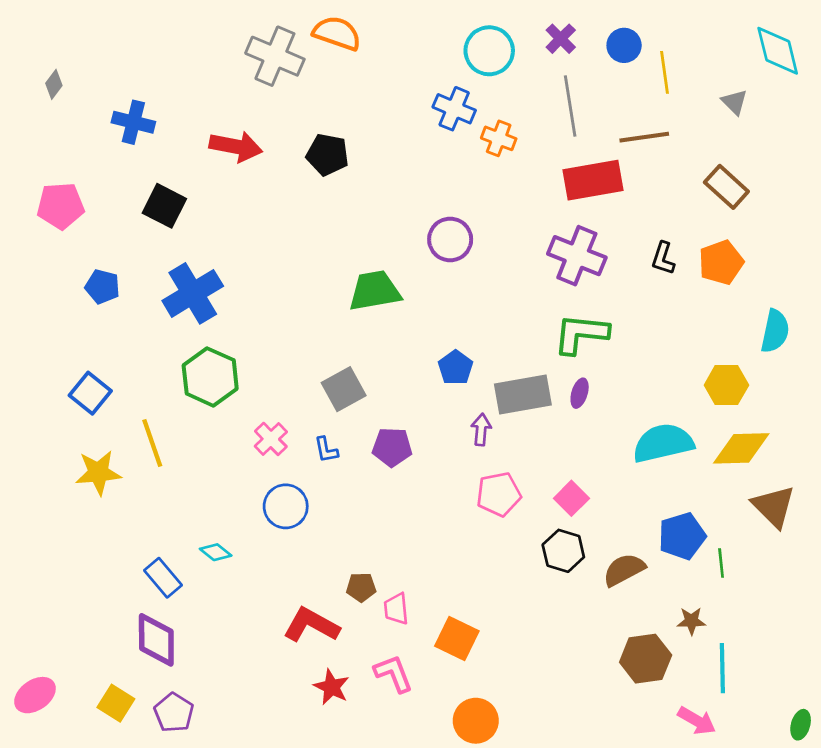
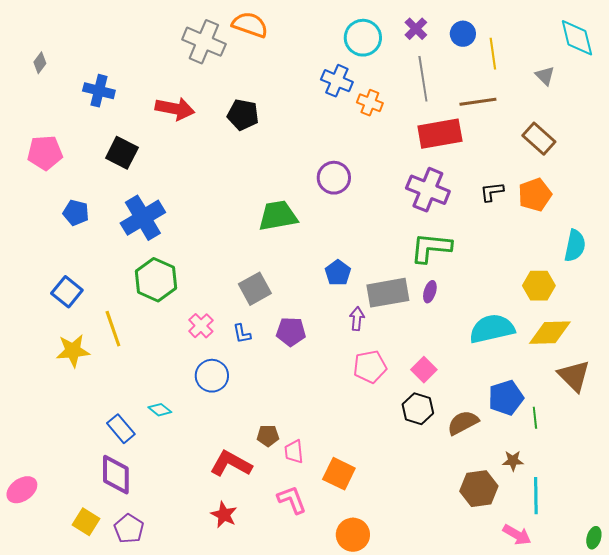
black L-shape: (663, 258) -> (492, 192), turned 65
red star: (332, 687) -> (224, 515), moved
pink ellipse: (35, 695) -> (22, 490), moved

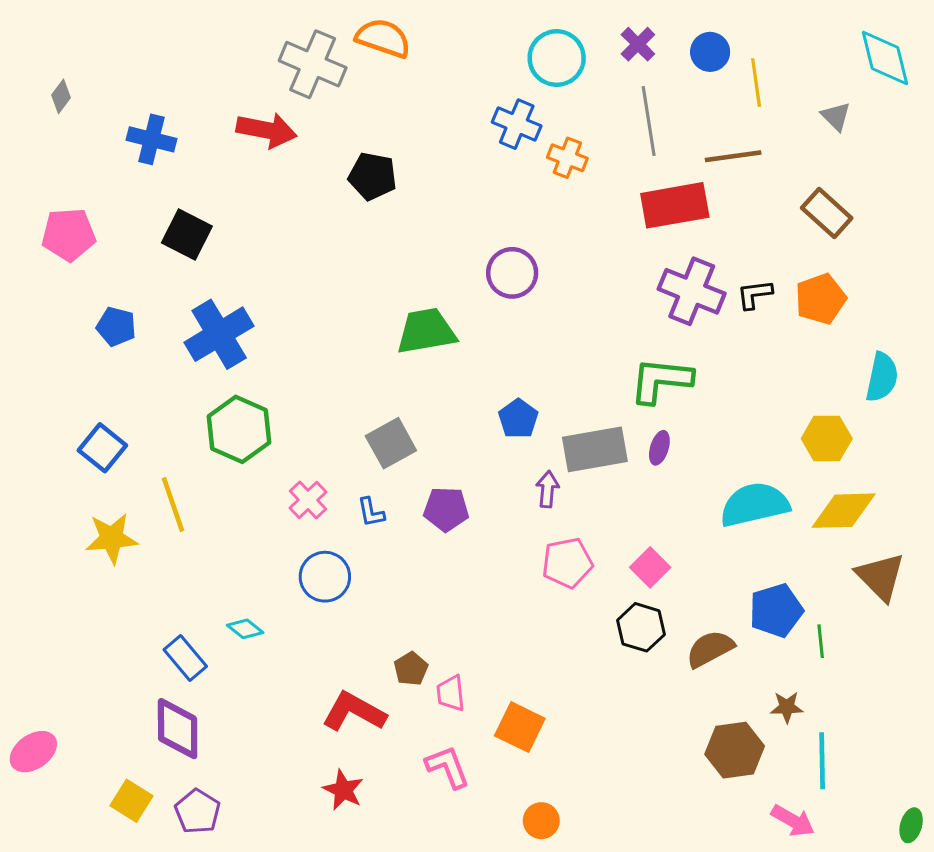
red arrow: (175, 109) -> (267, 130), moved
purple cross: (428, 190) -> (692, 291), moved
brown pentagon: (268, 436) -> (411, 669), turned -30
orange circle: (353, 535) -> (541, 821), size x0.7

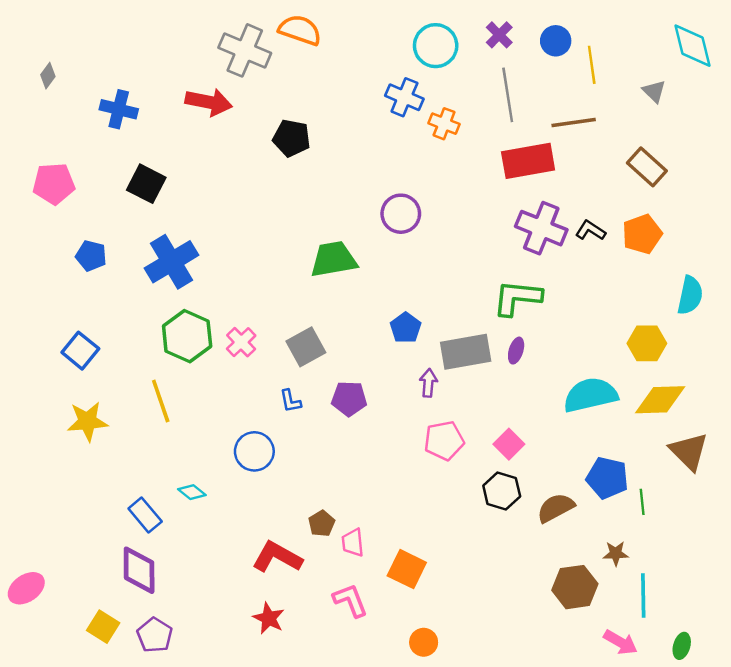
black L-shape: (755, 294) -> (590, 230), turned 40
pink cross: (308, 500) -> (241, 342), moved
yellow line: (173, 505) -> (161, 401), moved
blue pentagon: (776, 610) -> (607, 478), turned 30
green ellipse: (911, 825) -> (682, 646), moved

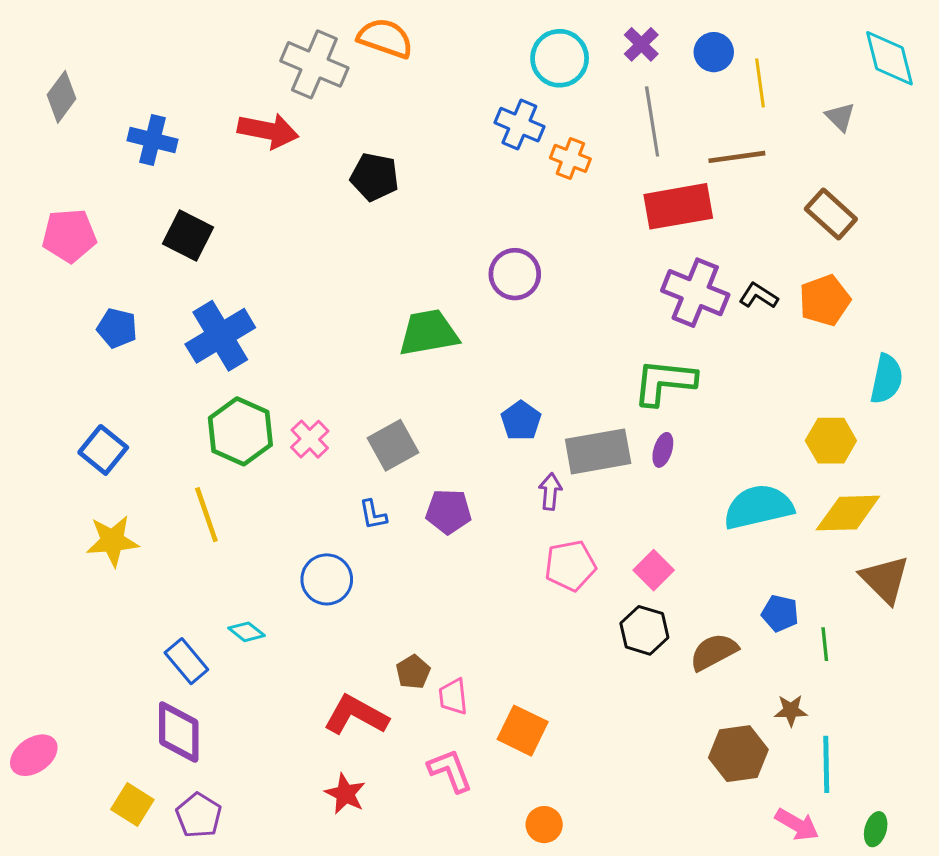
gray diamond: (48, 76) -> (62, 97), size x1.5
blue pentagon: (607, 478) -> (780, 613), size x0.7

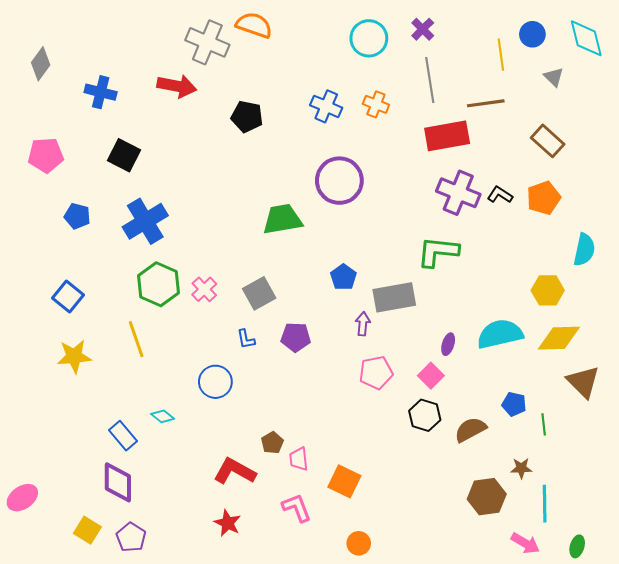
blue circle: (714, 52) -> (532, 34), moved
blue cross: (519, 125) -> (326, 106), moved
purple circle: (515, 274) -> (339, 181), size x1.4
purple ellipse: (663, 450) -> (448, 344), moved

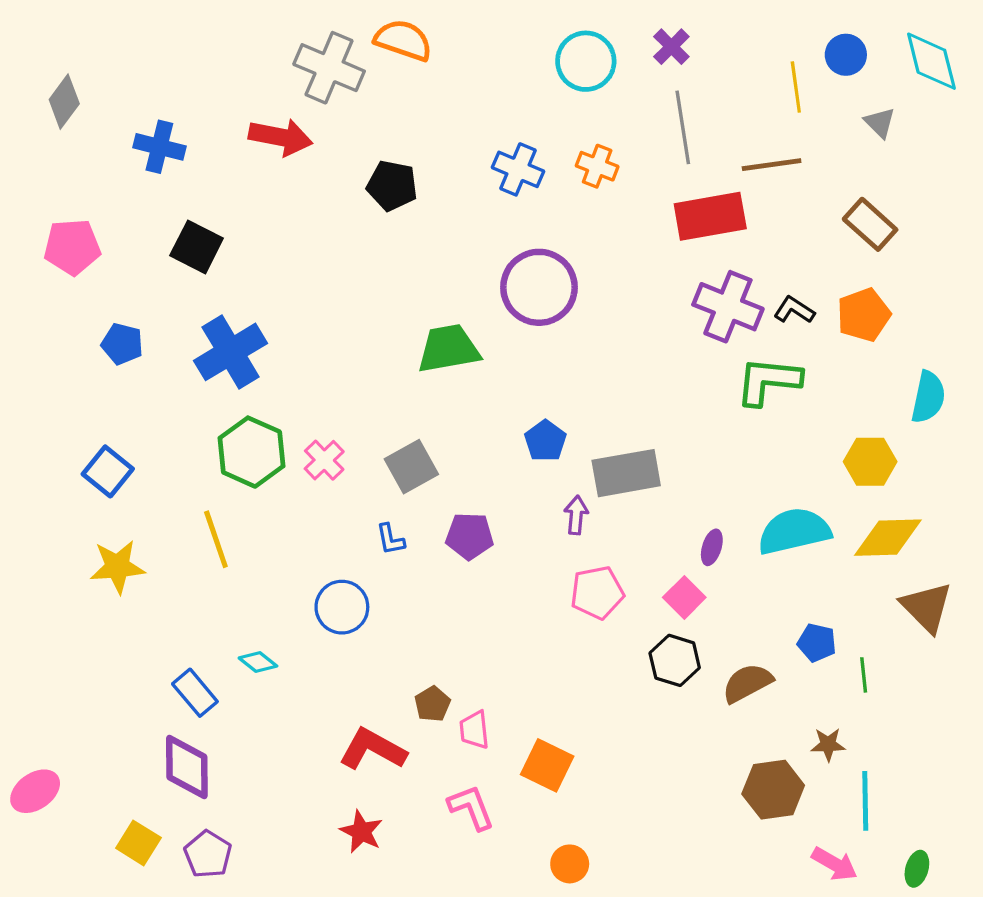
green L-shape: (438, 252) -> (768, 381), moved

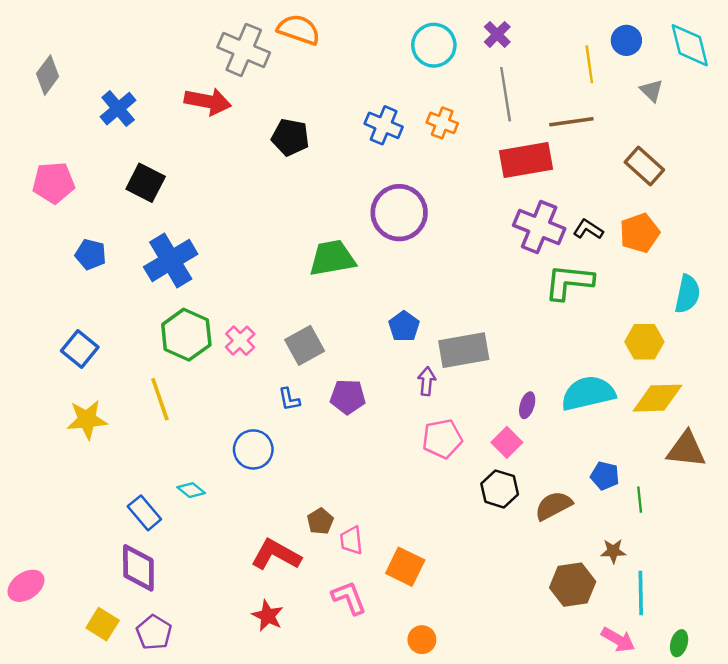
blue cross: (159, 147) -> (118, 109), turned 36
brown triangle: (927, 607) -> (686, 449), turned -39

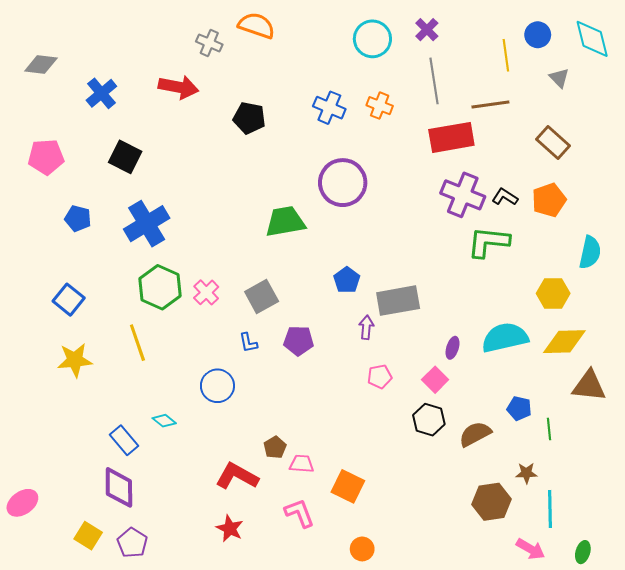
gray cross: (244, 50) -> (209, 43), size x0.6
gray diamond: (48, 75) -> (41, 65), turned 60
pink pentagon: (442, 439) -> (380, 377), size x0.7
pink trapezoid: (351, 540) -> (302, 464), turned 100

